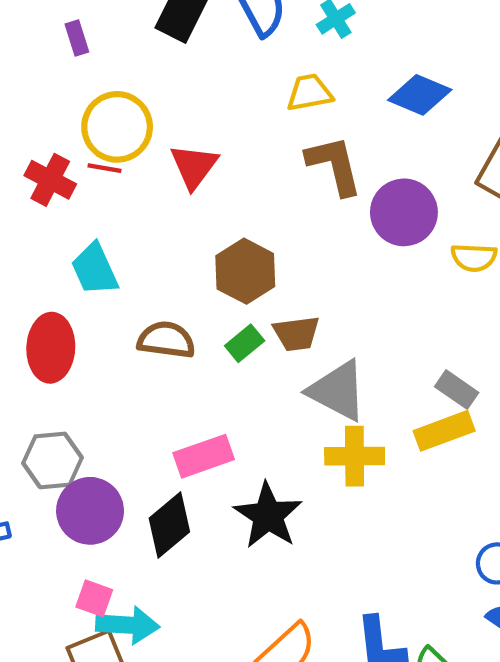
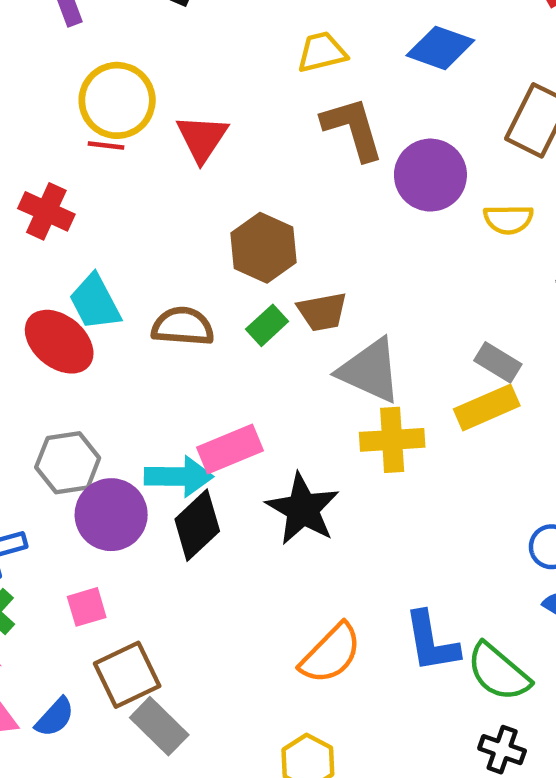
red cross: (50, 180) -> (46, 211), moved
cyan trapezoid: (95, 269) -> (95, 302), moved
red ellipse: (51, 348) -> (59, 342), turned -50
pink square: (94, 598) -> (87, 607), moved, turned -33
cyan arrow: (128, 625) -> (179, 476), moved

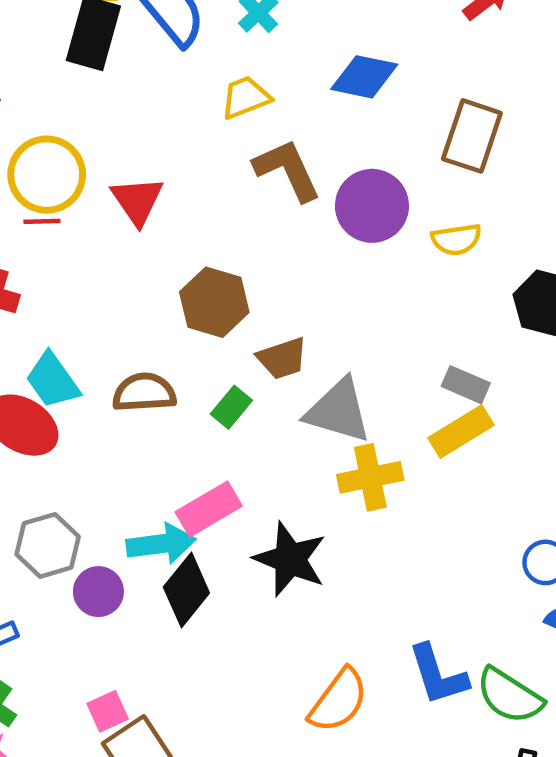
green rectangle: (267, 325) -> (231, 407), moved
purple circle: (111, 515) -> (98, 592), size x0.7
pink square: (87, 607) -> (108, 711), moved

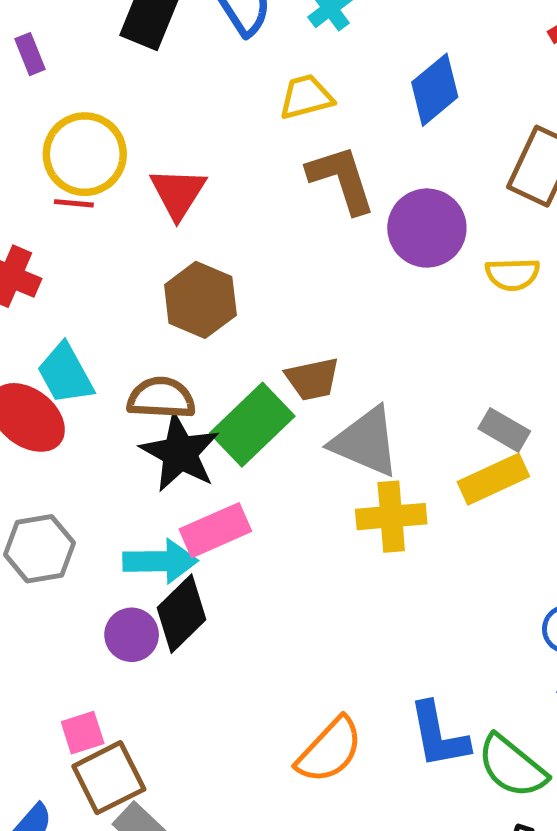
blue diamond: (364, 77) -> (435, 90), turned -58
brown hexagon: (214, 302) -> (200, 300), moved
green rectangle: (231, 407) -> (252, 425), size x1.8
black star: (290, 559) -> (180, 453), moved
purple circle: (98, 592) -> (132, 635), moved

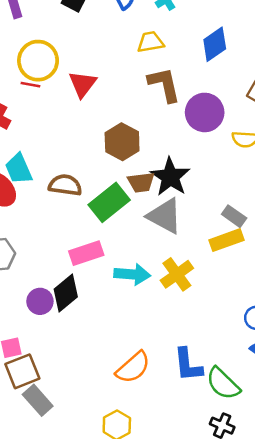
brown hexagon: (200, 300) -> (122, 142), moved
black star: (180, 453) -> (170, 177), moved
yellow cross: (391, 517) -> (177, 274), moved, turned -36
cyan arrow: (160, 561) -> (132, 274), moved

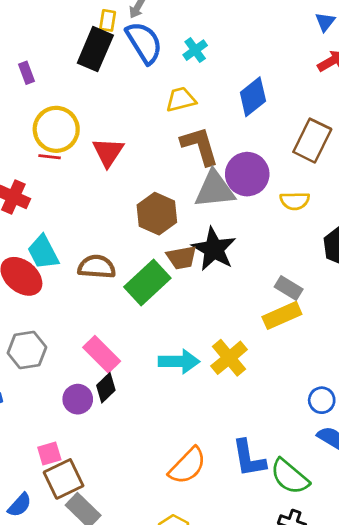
gray triangle: (165, 216) -> (215, 189), moved, turned -30
pink rectangle: (86, 253) -> (102, 354), moved, turned 68
black diamond: (66, 293) -> (106, 388), size x0.7

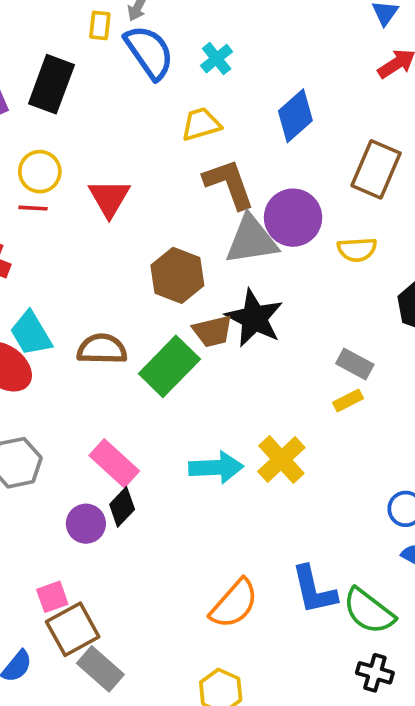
black rectangle: (95, 49) -> (51, 84), moved
yellow circle: (56, 129) -> (40, 172), size x0.7
yellow rectangle: (282, 315) -> (348, 401), size x0.6

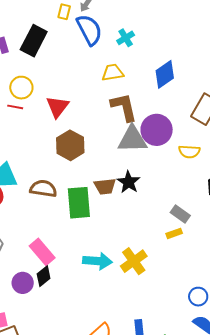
brown hexagon: (177, 275) -> (70, 145), moved
black star: (254, 318) -> (129, 182), size x0.7
green rectangle: (169, 366) -> (79, 203), turned -56

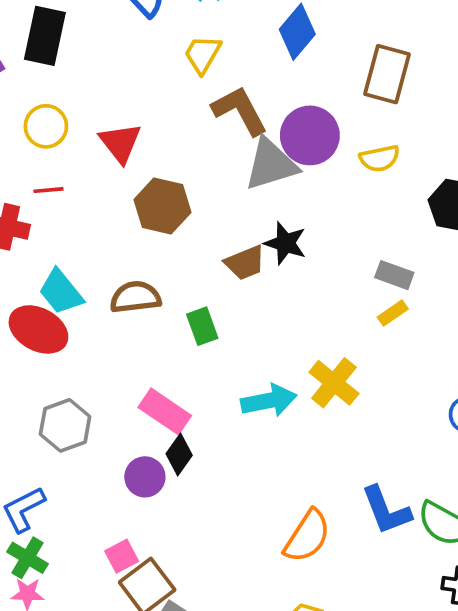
yellow trapezoid: (113, 73) -> (203, 54), turned -35
red line: (15, 107) -> (49, 190), moved
green rectangle: (79, 203) -> (202, 326), moved, size x0.6

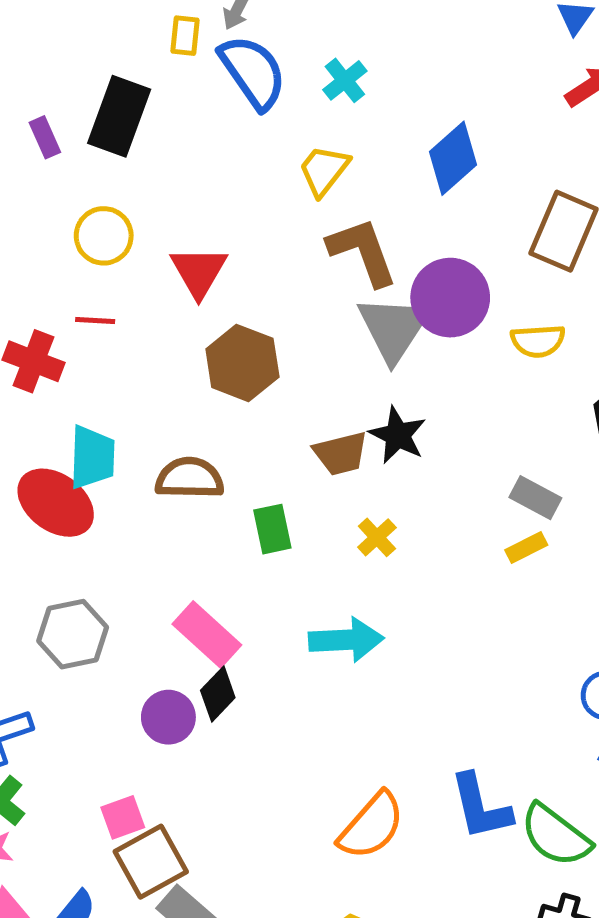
gray triangle: (271, 164) -> (394, 328), turned -48
cyan trapezoid: (61, 292) -> (92, 457), turned -147
yellow cross: (334, 383) -> (377, 537), moved, size x0.6

